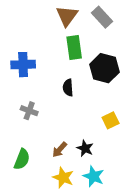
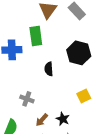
green rectangle: (74, 48) -> (36, 36), moved
gray cross: (29, 111) -> (27, 99), moved

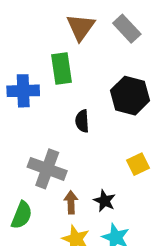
gray cross: (27, 99) -> (47, 169), size x1.6
brown arrow: (42, 120) -> (71, 202), turned 136

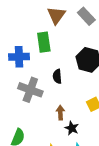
gray cross: (47, 169) -> (30, 90), moved
brown arrow: (71, 202) -> (60, 113), moved

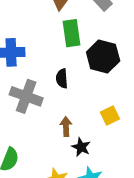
green rectangle: (44, 42) -> (71, 33), moved

